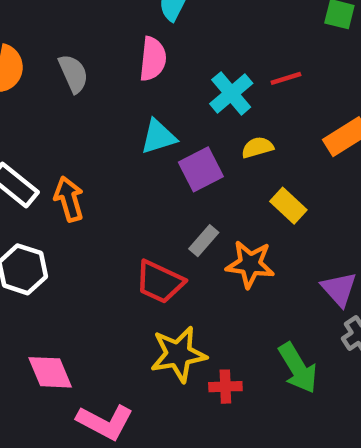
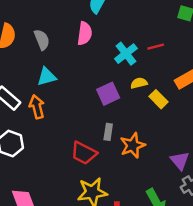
cyan triangle: (158, 137) -> (47, 77), moved
yellow rectangle: (288, 206) -> (159, 99), moved
gray rectangle: (204, 241) -> (108, 132), turned -35
orange star: (250, 264) -> (133, 145), turned -30

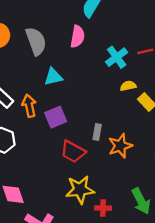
gray semicircle: (42, 40) -> (36, 41), size x1.4
cyan triangle: (47, 77) -> (53, 77), moved
purple square: (108, 94) -> (56, 117), moved

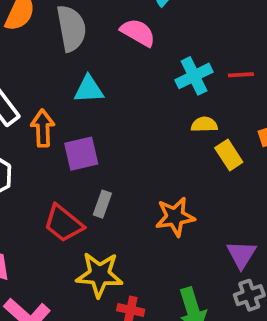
pink semicircle: (77, 36) -> (138, 32), turned -80
gray rectangle: (97, 132) -> (102, 204), moved
red trapezoid: (73, 152) -> (63, 223), moved

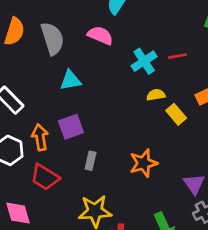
orange arrow: (43, 128) -> (40, 137), moved
red trapezoid: (63, 223) -> (45, 177), moved

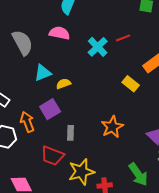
yellow semicircle: (156, 95) -> (63, 84), moved
red trapezoid: (45, 177) -> (52, 156), moved

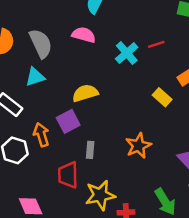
cyan triangle: (43, 73) -> (35, 77), moved
yellow semicircle: (63, 84) -> (85, 93), size x1.5
red trapezoid: (52, 156) -> (68, 175), turned 65

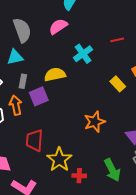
pink semicircle: (84, 35) -> (58, 27), turned -54
cyan cross: (127, 53) -> (83, 54), moved
gray rectangle: (90, 150) -> (23, 81), moved
yellow star: (100, 195) -> (59, 160), turned -30

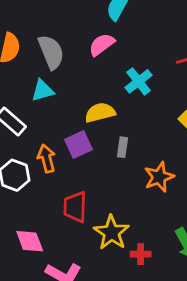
gray rectangle: (23, 81) -> (123, 147), moved

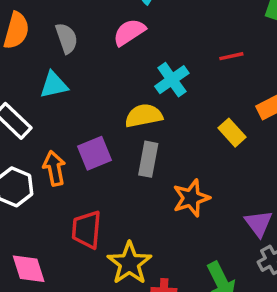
gray semicircle: (51, 52) -> (67, 38), size x0.7
yellow semicircle: (100, 113) -> (144, 116), moved
gray rectangle: (123, 147) -> (148, 159), size x1.4

